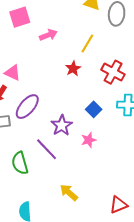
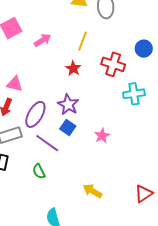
blue square: (94, 109) -> (68, 128), moved
purple star: (62, 125) -> (68, 105), moved
purple line: (47, 149) -> (47, 143), moved
green semicircle: (20, 163) -> (39, 171), size x0.7

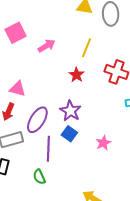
purple line: (47, 143) -> (48, 149), turned 55

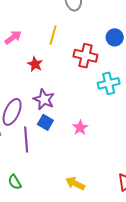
red star: (76, 75) -> (35, 64), moved
green semicircle: (39, 177) -> (15, 182), moved

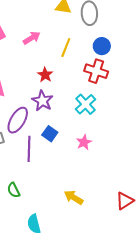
pink arrow: (13, 37) -> (32, 38), moved
blue circle: (115, 37) -> (102, 46), moved
cyan cross: (109, 83) -> (86, 104), moved, turned -35
purple star: (44, 99) -> (42, 101), moved

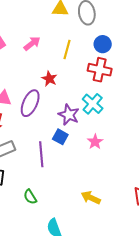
purple star: (42, 101) -> (69, 115), moved
purple ellipse: (18, 120) -> (30, 103), moved

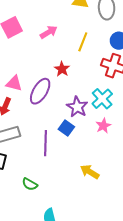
pink star: (95, 142) -> (103, 126), moved
green semicircle: (30, 197) -> (30, 184), turned -35
yellow arrow: (91, 198) -> (90, 172), moved

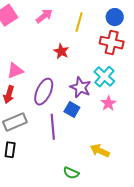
pink triangle: (14, 83) -> (15, 71), turned -30
purple ellipse: (40, 91) -> (44, 92), moved
green semicircle: (30, 184) -> (71, 173), moved

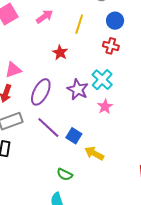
red cross: (112, 43) -> (111, 46), size x0.7
blue square: (72, 109) -> (74, 136), moved
purple line: (53, 127) -> (48, 128), turned -45

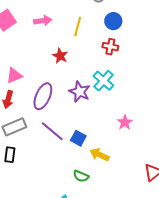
pink arrow: (45, 17) -> (43, 21), turned 30
pink star: (105, 107) -> (125, 122), moved
green semicircle: (65, 174) -> (81, 176), moved

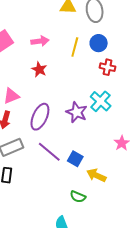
blue circle: (113, 21) -> (99, 43), moved
red star: (60, 56) -> (39, 69), moved

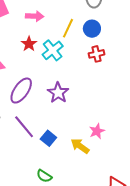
red cross: (107, 67) -> (96, 54), turned -35
cyan cross: (101, 101) -> (53, 50), moved
yellow arrow: (96, 175) -> (80, 146), moved

